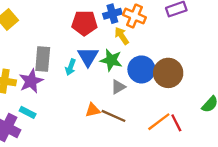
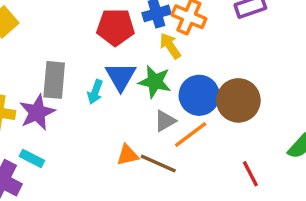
orange line: (159, 122) -> (191, 135), moved

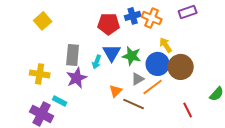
yellow arrow: (170, 46) -> (166, 45), moved
purple star: (37, 112) -> (77, 78), moved
orange triangle: (127, 155) -> (116, 91), moved, turned -32

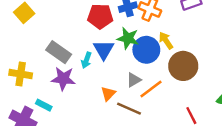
gray rectangle: (73, 55) -> (59, 52), turned -60
green star: (132, 56) -> (128, 38), moved
blue circle: (158, 64) -> (146, 50), moved
purple star: (77, 78) -> (63, 79), turned 30

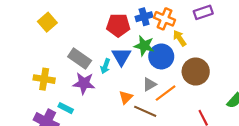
yellow arrow: (166, 41) -> (180, 38), moved

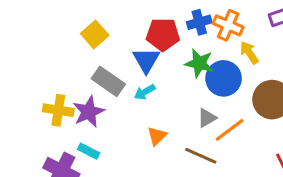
yellow square: (47, 22) -> (95, 34), moved
blue triangle: (121, 56) -> (146, 60), moved
cyan arrow: (105, 66) -> (145, 92), turned 40
purple star: (84, 83) -> (89, 112), moved, turned -30
orange triangle: (126, 97) -> (157, 136), moved

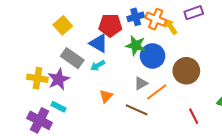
yellow arrow: (249, 53) -> (170, 26), moved
blue triangle: (146, 60) -> (99, 43), turned -30

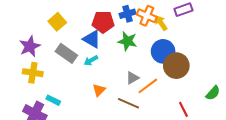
blue circle: (153, 56) -> (163, 51), moved
purple star: (59, 79) -> (30, 46), moved

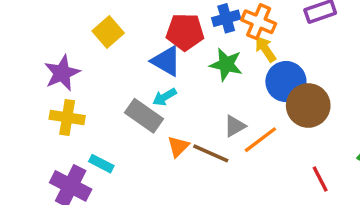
yellow arrow: (161, 23) -> (265, 49), moved
gray rectangle: (66, 53) -> (144, 116), moved
brown line: (128, 103) -> (211, 153), moved

